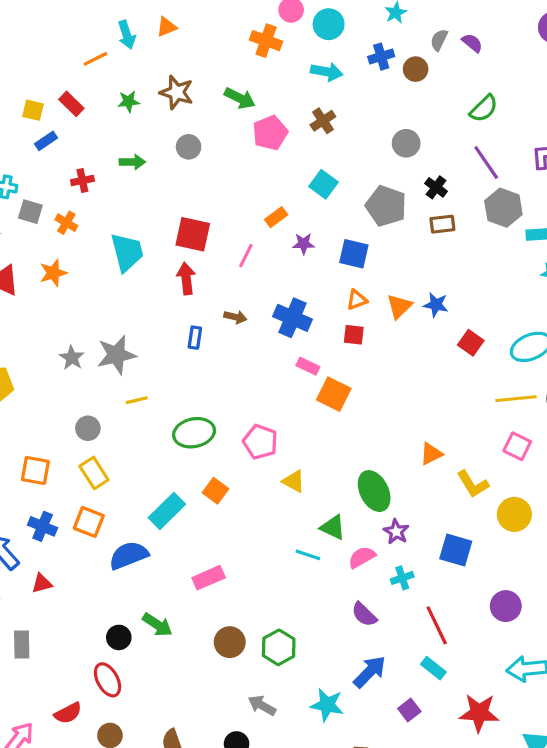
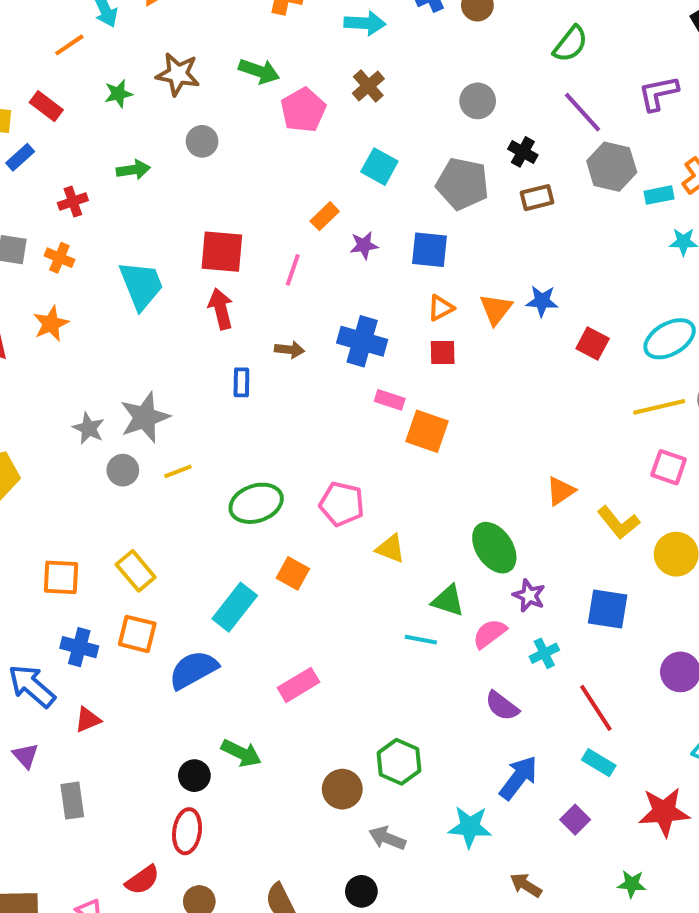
gray circle: (88, 428) -> (123, 470), moved
brown circle: (230, 642) -> (342, 789), moved
red ellipse: (108, 680) -> (187, 831), turned 44

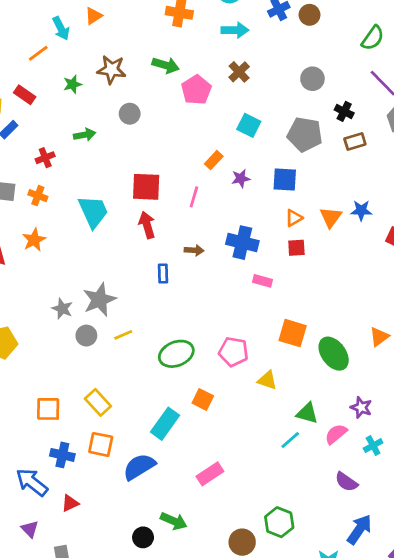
orange square: (427, 431) -> (293, 333), moved
green ellipse: (494, 548) -> (334, 354), moved
cyan line: (421, 640) -> (290, 440), turned -50

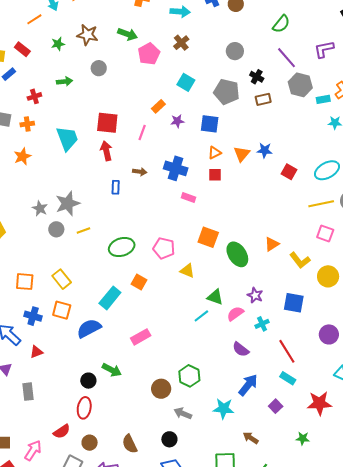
orange cross: (38, 196) -> (27, 124), turned -32

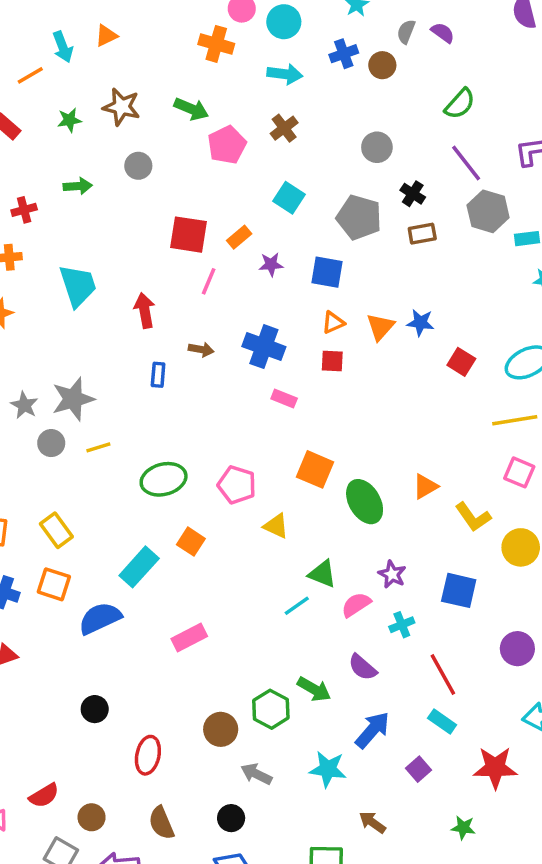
red square: (107, 123) -> (188, 235), moved
green arrow: (112, 370) -> (314, 689), moved
red ellipse: (84, 408) -> (148, 755), moved

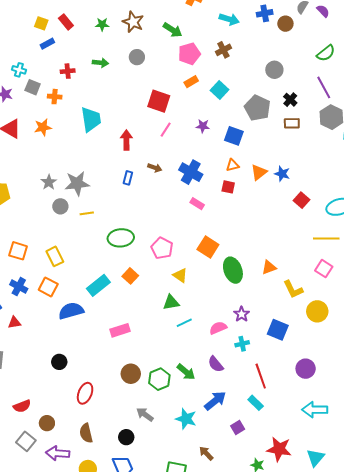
orange rectangle: (239, 237) -> (191, 82), moved
green triangle: (322, 574) -> (171, 302), moved, turned -42
brown circle: (221, 729) -> (131, 374), moved
red star: (495, 768) -> (279, 449), moved

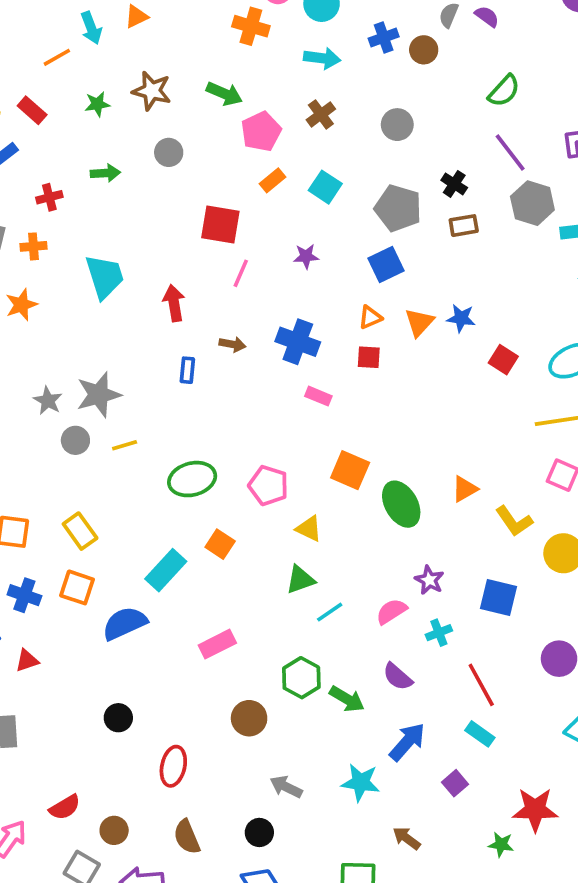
gray circle: (274, 70) -> (397, 125), moved
blue square: (234, 136) -> (386, 265), moved, turned -36
green hexagon: (159, 379) -> (301, 678), moved

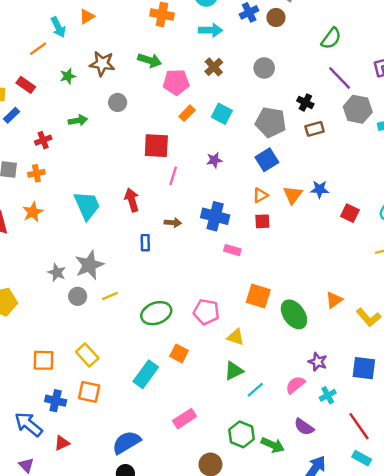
pink pentagon: (261, 131) -> (176, 82), turned 30
cyan trapezoid: (105, 277) -> (87, 205), moved
blue semicircle: (125, 623) -> (126, 442), moved

